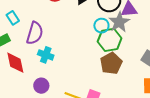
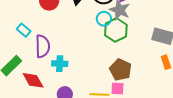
cyan rectangle: (13, 18) -> (24, 30), moved
brown pentagon: (111, 63) -> (121, 70), moved

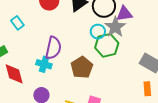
purple semicircle: (43, 46) -> (53, 48), moved
brown pentagon: (121, 70) -> (82, 67), moved

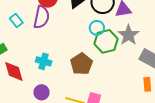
gray star: (115, 27) -> (128, 35), moved
purple semicircle: (53, 48) -> (41, 17), moved

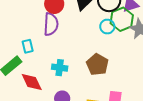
cyan rectangle: (16, 20) -> (28, 46), moved, turned 32
green hexagon: (106, 41) -> (122, 19), moved

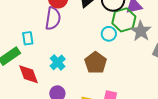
cyan circle: (107, 27) -> (109, 34), moved
cyan cross: (60, 68) -> (58, 62), turned 35

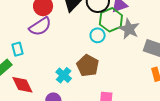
purple semicircle: (53, 18) -> (40, 26), turned 55
cyan cross: (58, 62) -> (64, 75), moved

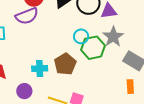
green hexagon: (111, 20) -> (93, 48), moved
cyan cross: (64, 75) -> (40, 68), turned 35

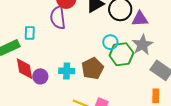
purple semicircle: (27, 16) -> (58, 18), turned 100
purple circle: (24, 91) -> (40, 76), moved

